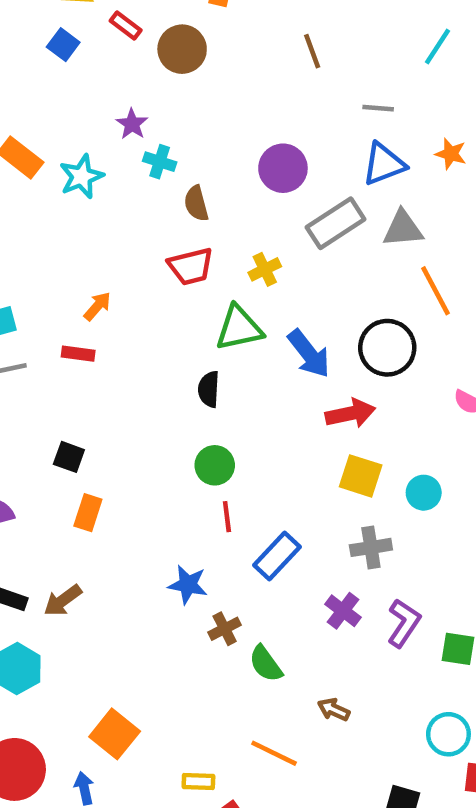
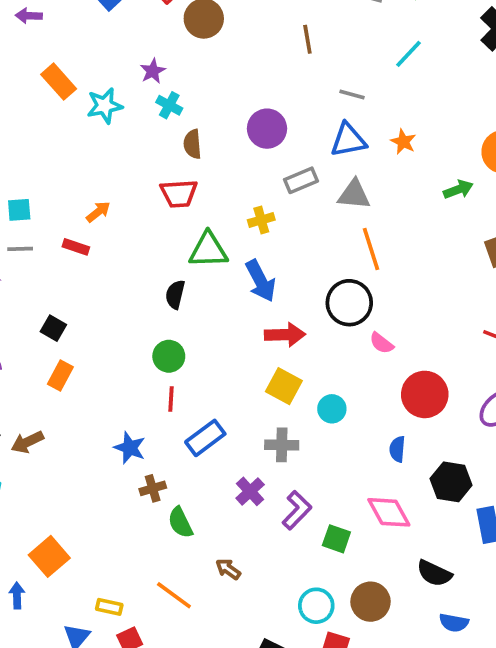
gray rectangle: (336, 223) -> (301, 180), size x0.7
yellow cross: (265, 269) -> (261, 220), moved
black circle: (387, 348) -> (349, 303), moved

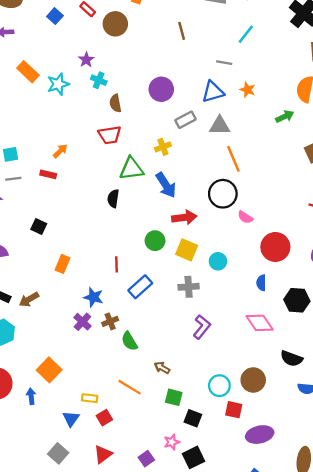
gray line: (352, 94) -> (224, 63), moved
green circle: (169, 356) -> (155, 241), moved
orange rectangle: (60, 375) -> (62, 264), moved
purple cross: (250, 491) -> (82, 322), moved
green square: (336, 539) -> (174, 397), moved

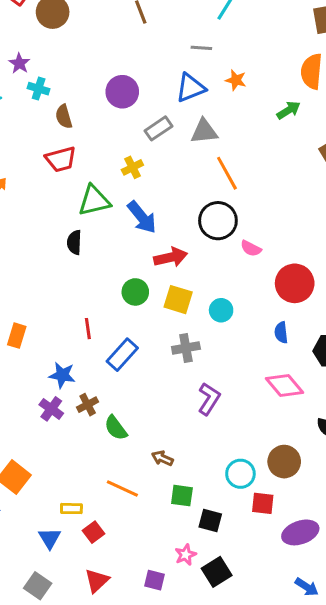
purple square: (146, 459) -> (154, 580), turned -35

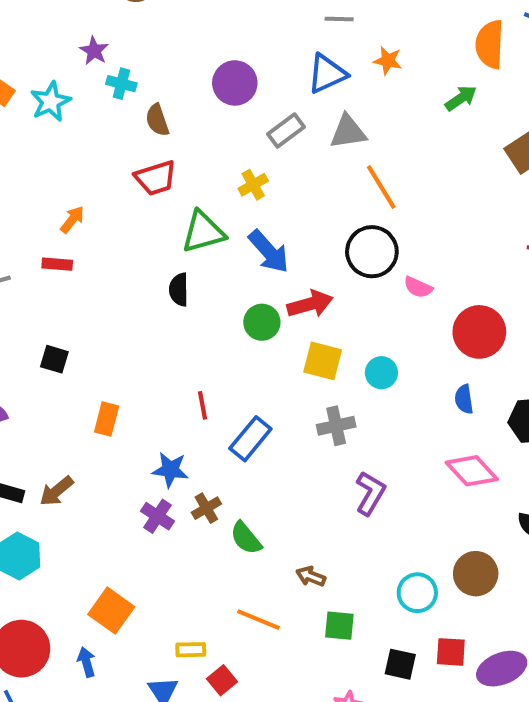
green circle: (135, 292) -> (262, 322), moved
red square: (263, 503) -> (451, 652), moved
black square: (210, 520) -> (400, 664), moved

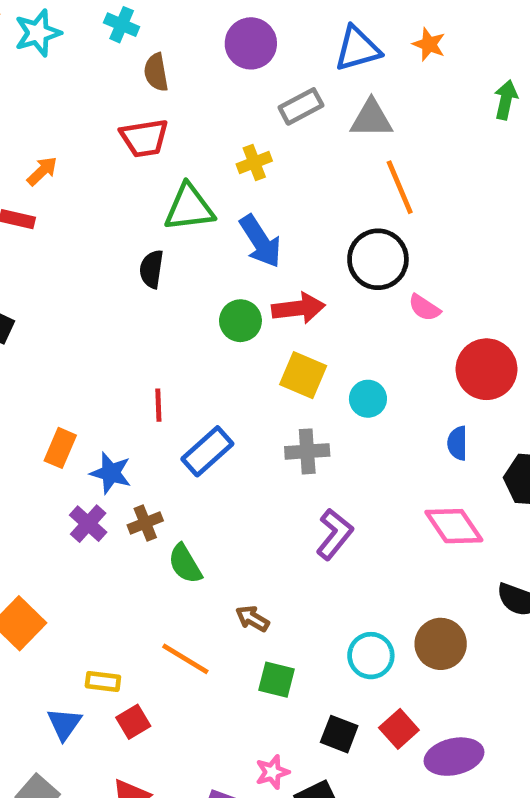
green arrow: (461, 98) -> (506, 100), turned -52
orange rectangle: (107, 419) -> (60, 448), moved
red square: (451, 652) -> (399, 729), turned 36

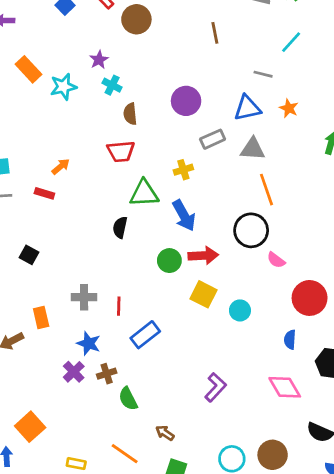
orange rectangle: (60, 448) -> (41, 317), moved, turned -40
gray cross: (307, 451) -> (84, 297), moved

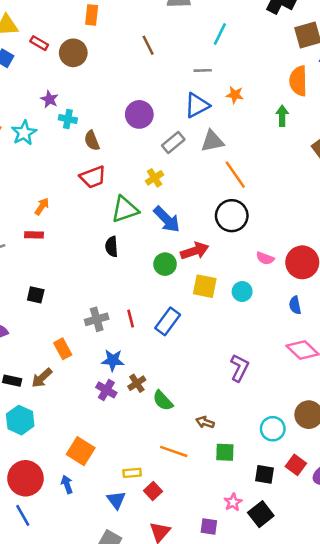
pink semicircle: (276, 260) -> (265, 258), moved
blue rectangle: (145, 335) -> (168, 321), moved

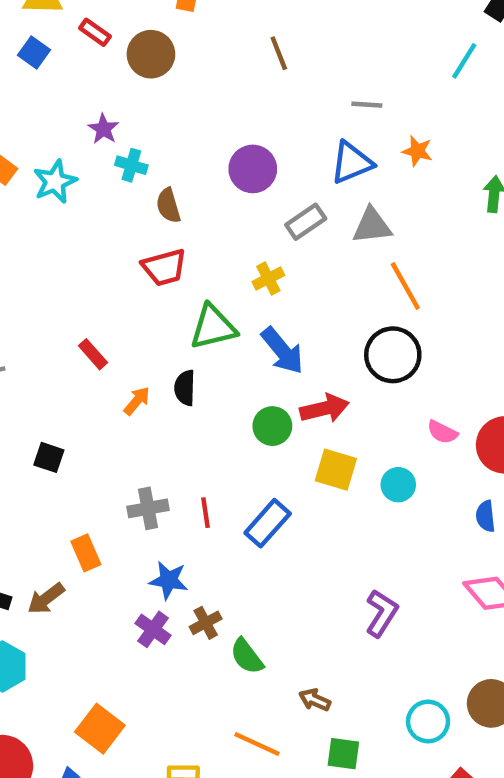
cyan line: (220, 34) -> (464, 61), moved
orange arrow: (42, 206) -> (137, 401), moved
red rectangle: (34, 235) -> (93, 354), moved, turned 42

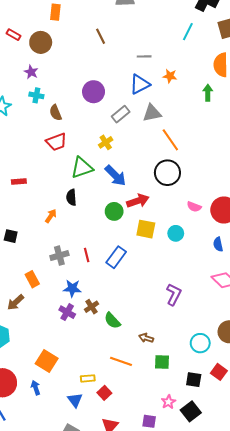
purple star: (103, 129) -> (31, 72), moved
red rectangle: (93, 354) -> (19, 182), moved, turned -48
orange arrow: (137, 401) -> (51, 216), moved

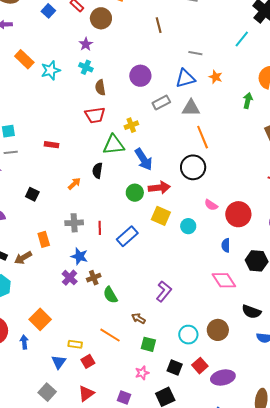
yellow cross: (106, 142) -> (131, 125), moved
purple L-shape: (174, 294) -> (164, 291), moved
pink star: (168, 402) -> (142, 373), moved

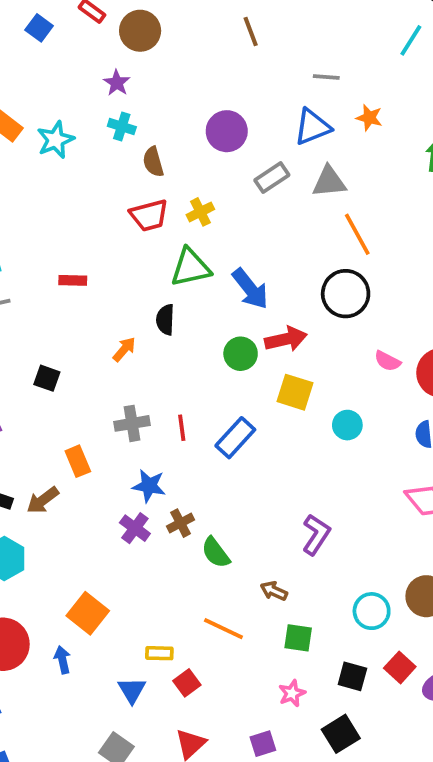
yellow cross: (131, 125) -> (200, 212), moved
cyan circle: (188, 226) -> (347, 425), moved
purple square: (124, 397) -> (263, 744), turned -32

